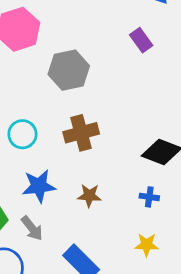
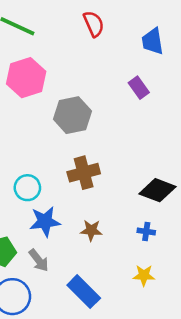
cyan circle: (22, 134) -> (27, 188), moved

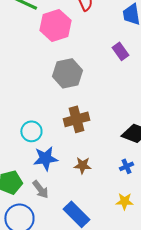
pink hexagon: (26, 78) -> (55, 25), moved
blue cross: (146, 232) -> (126, 166), turned -32

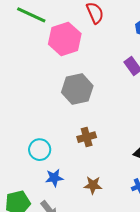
brown cross: (76, 119) -> (87, 137), size x0.7
blue star: (45, 158) -> (54, 178), size x0.7

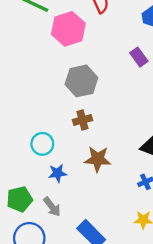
brown cross: (87, 137) -> (82, 120), moved
brown star: (93, 185) -> (98, 159), moved, size x1.4

